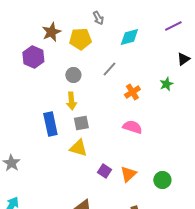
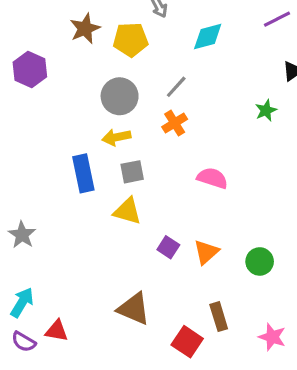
purple hexagon: (33, 57) -> (30, 70), moved
gray circle: (73, 75) -> (120, 96), size x1.5
orange cross: (132, 92) -> (175, 123), moved
yellow arrow: (71, 101) -> (116, 137), turned 84

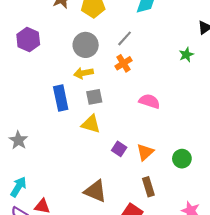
purple hexagon: (30, 70) -> (28, 40), moved
brown rectangle: (219, 317) -> (148, 187), moved

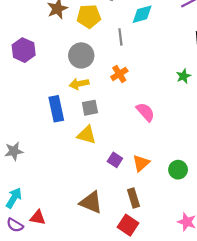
gray line: (125, 38) -> (120, 37), moved, turned -49
green star: (186, 55) -> (183, 76), moved
pink semicircle: (149, 101) -> (145, 112), turned 30
gray star: (18, 140) -> (14, 151), turned 30
brown rectangle: (148, 187) -> (133, 198), moved

